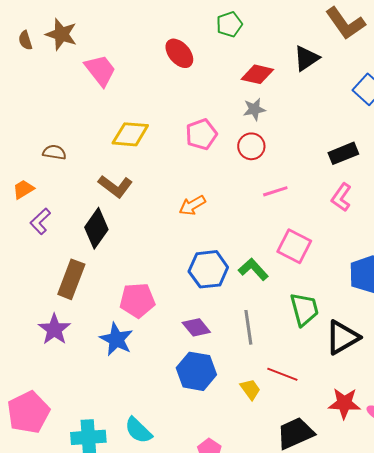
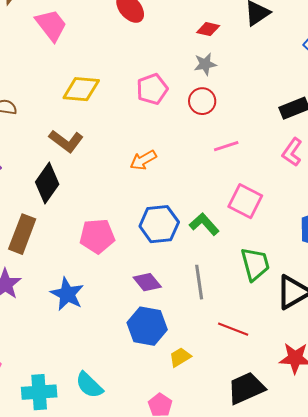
red diamond: (257, 74) -> (208, 29), size x0.7
pink pentagon: (137, 300) -> (97, 236), moved
yellow trapezoid: (250, 389) -> (180, 357), moved, turned -85

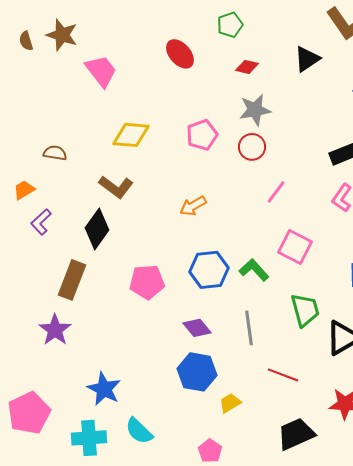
red diamond: (208, 29) -> (247, 67), moved
gray star: (205, 64) -> (255, 110), size x1.4
pink line: (226, 146) -> (276, 192), turned -35
blue star: (67, 294) -> (104, 389), moved

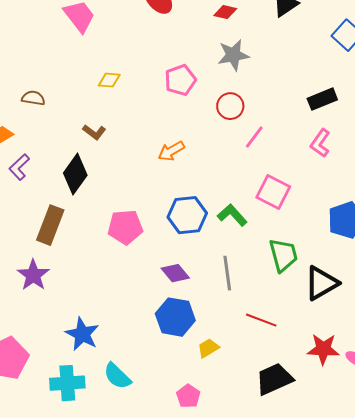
yellow diamond: (131, 135) -> (109, 80), size x0.6
red circle: (252, 147) -> (230, 106), moved
brown L-shape: (116, 187) -> (94, 132), size x0.7

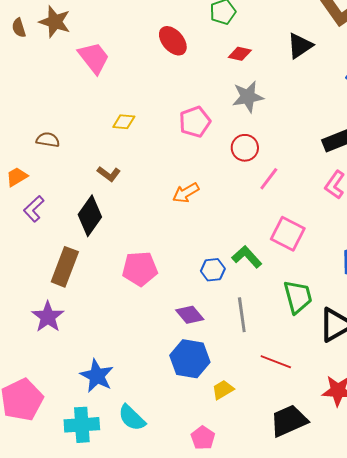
blue hexagon: (187, 215) -> (213, 270), moved, size x0.6

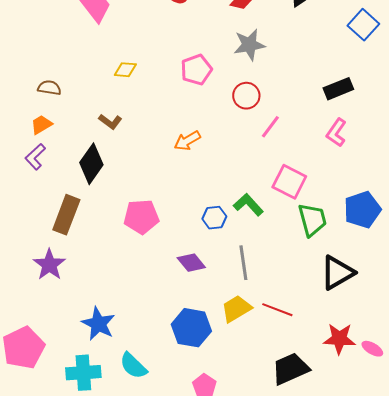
orange trapezoid: (17, 177) -> (41, 125), moved
green trapezoid: (298, 297) -> (312, 220), moved
blue hexagon: (190, 359) -> (191, 328), moved
yellow trapezoid: (223, 390) -> (236, 309), moved, size x1.4

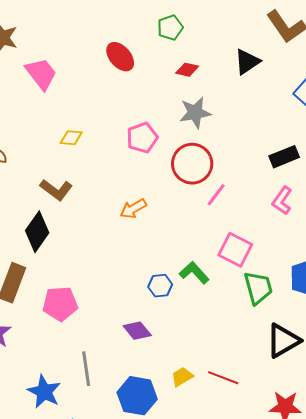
red circle: (246, 96) -> (192, 164), size x1.5
brown L-shape: (110, 122) -> (56, 190), size x1.4
pink pentagon: (141, 217) -> (60, 304), moved
gray line: (243, 263) -> (86, 369), moved
yellow trapezoid: (236, 309) -> (182, 377), size x0.7

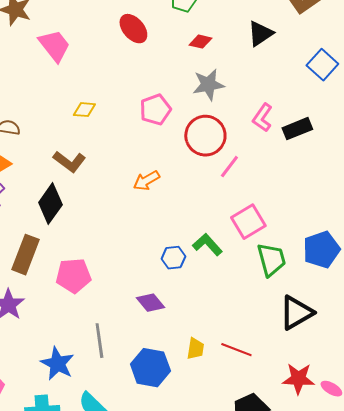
pink L-shape: (282, 201) -> (262, 118), moved
pink square: (235, 250) -> (248, 222), turned 32
yellow trapezoid: (182, 377) -> (195, 349), turned 130

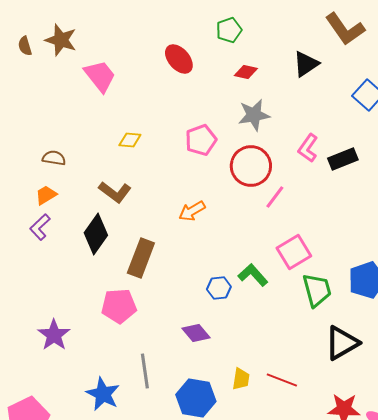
brown rectangle: (25, 255) -> (141, 258), moved

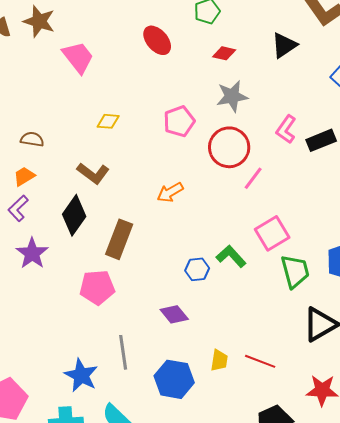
purple star: (54, 335) -> (32, 253), moved

